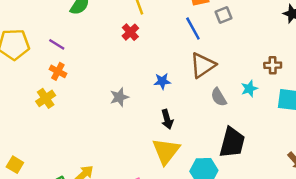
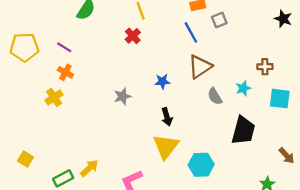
black trapezoid: (232, 143) -> (243, 131), moved

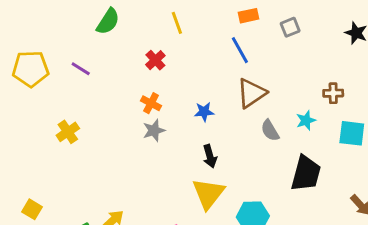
gray square: (219, 20) -> (290, 27), moved
red cross: (133, 36) -> (155, 60), moved
orange cross: (65, 72) -> (151, 103), moved

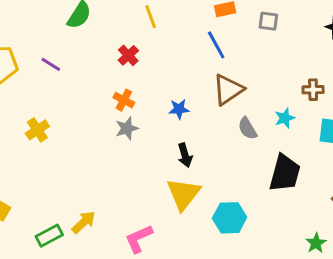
gray square: (290, 27) -> (268, 21), turned 30

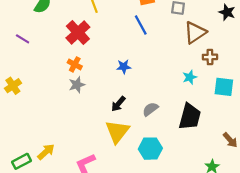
red cross: (128, 55) -> (78, 32), size x1.6
brown triangle: (228, 90) -> (195, 32), moved
blue star: (179, 109) -> (124, 67), moved
gray semicircle: (247, 128) -> (150, 109), moved, turned 84
black arrow: (185, 155) -> (118, 104), turned 56

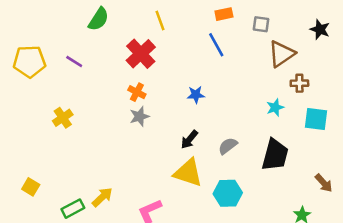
yellow triangle: (117, 132) -> (188, 173), turned -50

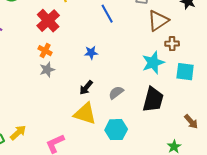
cyan star: (275, 107) -> (153, 63), size x1.6

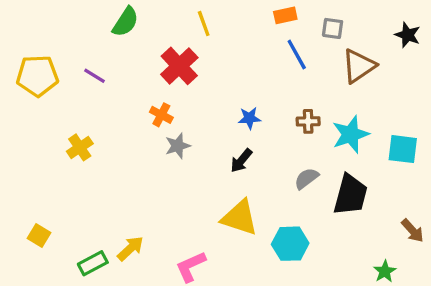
blue line: (107, 14) -> (297, 55), moved
brown cross: (172, 44) -> (308, 121), moved
orange cross: (45, 51) -> (161, 115), moved
black arrow: (86, 88) -> (241, 161), moved
gray semicircle: (116, 93) -> (306, 178), moved

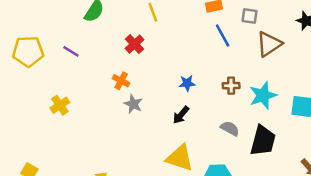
red cross: (179, 66) -> (134, 44), size x0.7
gray star: (178, 146) -> (133, 104), turned -30
gray semicircle: (306, 178) -> (230, 128), turned 66

